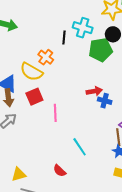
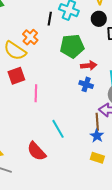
green pentagon: (101, 50) -> (72, 46), moved
red arrow: (94, 91) -> (89, 66), moved
red semicircle: (60, 171) -> (36, 151), size x1.5

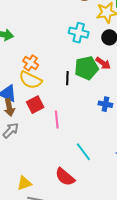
black line: (50, 19) -> (67, 78), moved
orange cross: (30, 37) -> (31, 63), moved
red arrow: (89, 66) -> (103, 63), moved, turned 49

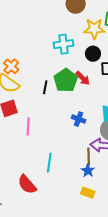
cyan cross: (79, 33) -> (63, 44), turned -30
green pentagon: (86, 68) -> (66, 80), turned -30
cyan line: (83, 152) -> (49, 163), turned 36

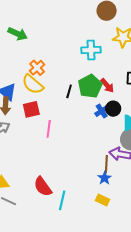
black circle: (93, 54) -> (113, 109), moved
blue cross: (79, 119) -> (102, 111), moved, turned 32
cyan line: (49, 163) -> (62, 200), moved

